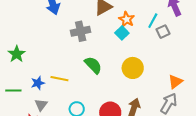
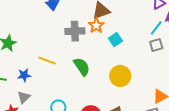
orange star: (127, 19) -> (96, 25), moved
cyan line: (153, 21) -> (156, 28), moved
yellow line: (59, 79) -> (47, 61), moved

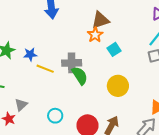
gray cross: (75, 31) -> (72, 63), moved
blue star: (24, 75) -> (30, 54), moved

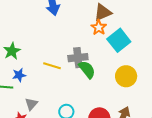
cyan square: (114, 49) -> (119, 40), size x1.6
blue star: (30, 54) -> (19, 75), moved

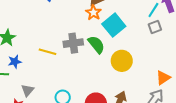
green semicircle: (87, 70) -> (96, 44), moved

